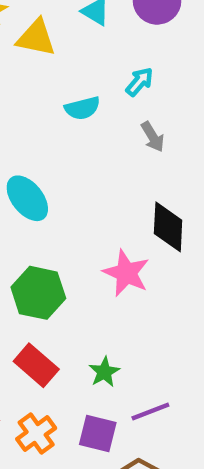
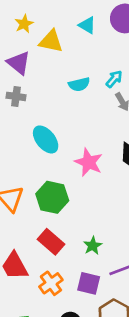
cyan arrow: (139, 82) -> (114, 79), moved
pink star: (126, 273) -> (89, 162), moved

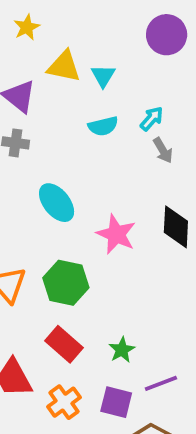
yellow star: (24, 24) -> (27, 27), moved
cyan triangle: (87, 25) -> (103, 76), moved, turned 30

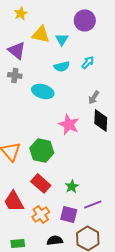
purple circle: (167, 35) -> (85, 20), moved
gray arrow: (163, 150) -> (94, 97), moved, turned 64
cyan ellipse: (57, 203) -> (43, 91), moved, turned -35

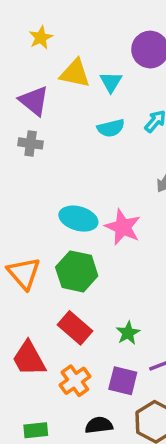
cyan ellipse: (43, 91) -> (78, 219), moved

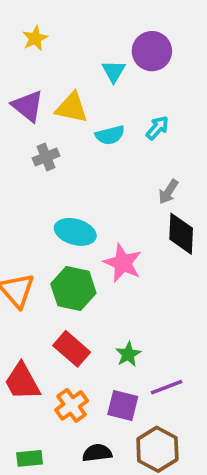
yellow triangle: (75, 73) -> (72, 108), moved
cyan triangle: (111, 82) -> (114, 71), moved
gray cross: (31, 143) -> (46, 157), moved, turned -30
pink star: (123, 227) -> (123, 263), moved

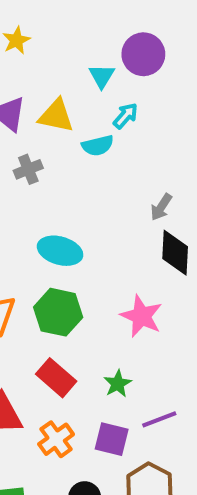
cyan arrow: (157, 128) -> (126, 116), moved
pink star: (123, 263) -> (141, 316), moved

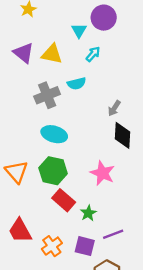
cyan semicircle: (98, 146) -> (77, 84), moved
gray cross: (28, 169) -> (47, 95), moved, size x1.5
red rectangle: (56, 378) -> (64, 200), moved

